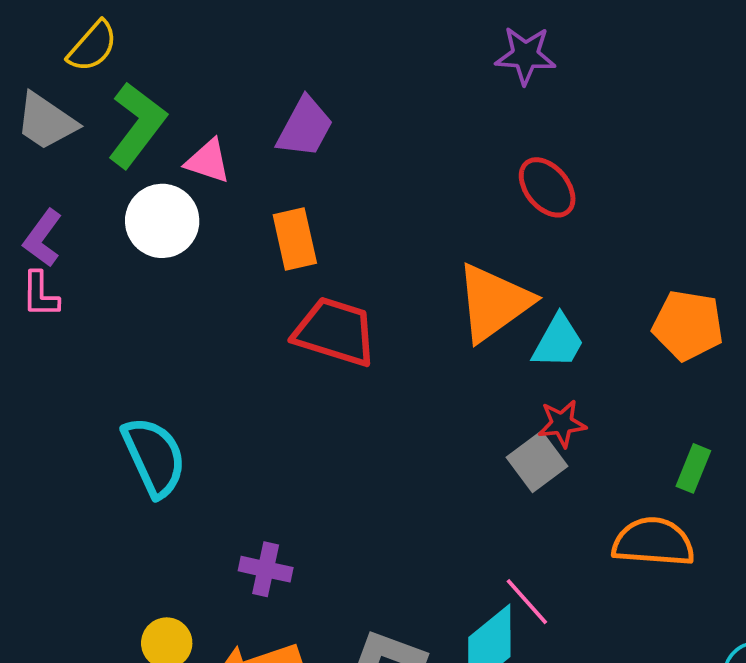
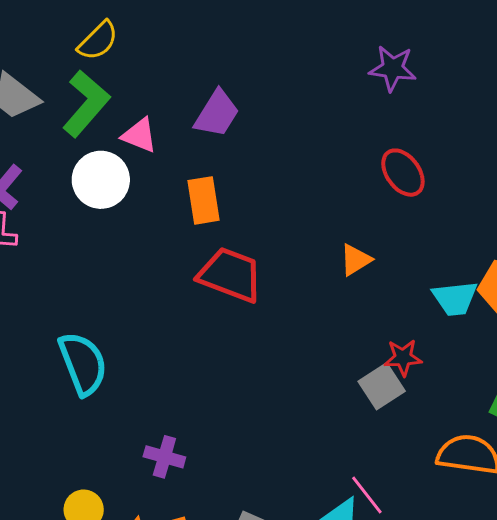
yellow semicircle: (92, 46) -> (98, 41), moved
orange triangle: (494, 303) -> (356, 260), size x0.5
cyan trapezoid: (558, 342) -> (455, 298), moved, turned 51

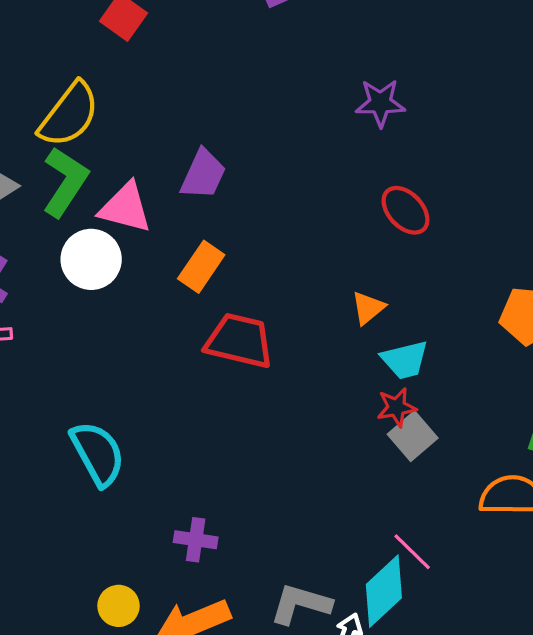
yellow semicircle: (98, 41) -> (69, 115), size x1.5
pink triangle: (140, 135) -> (125, 208), size x1.4
orange rectangle: (204, 200) -> (201, 267), turned 51
cyan trapezoid: (455, 298) -> (405, 360), moved
red star: (403, 358) -> (397, 407), moved

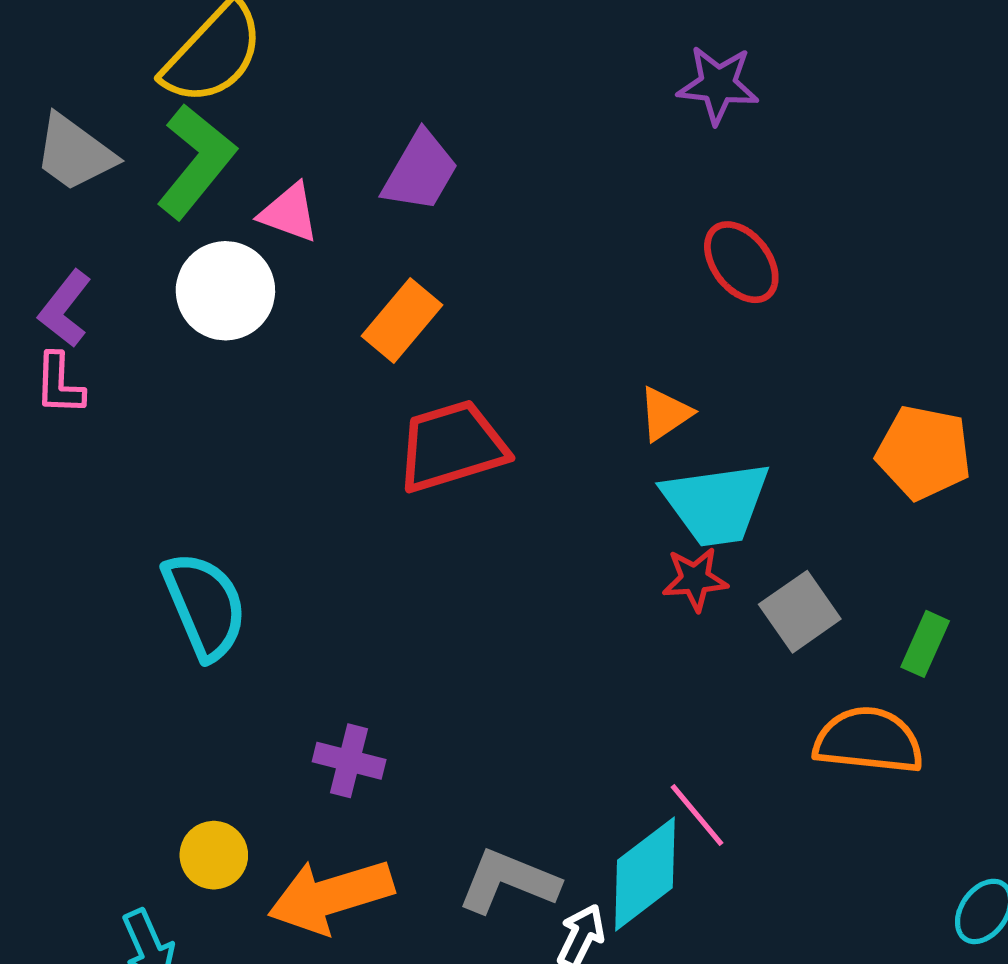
pink triangle: (125, 208) -> (289, 213), size x0.7
red trapezoid: (239, 341) -> (452, 446), turned -36
cyan trapezoid: (405, 360) -> (716, 504), size x1.4
gray square: (413, 436) -> (800, 612), moved

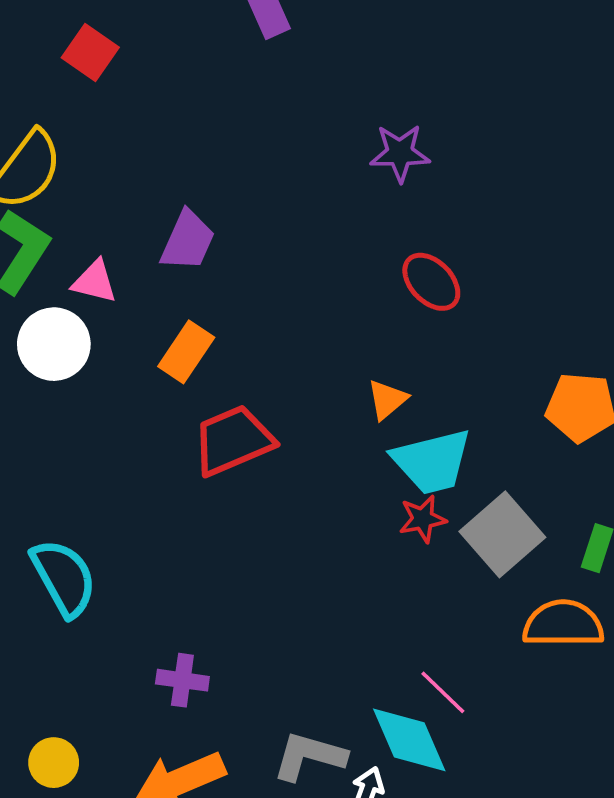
gray square: (800, 612) -> (502, 534), size x1.4
yellow circle: (214, 855) -> (54, 763), moved
cyan diamond: (645, 874) -> (409, 740), turned -70

